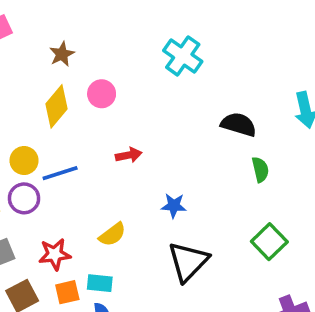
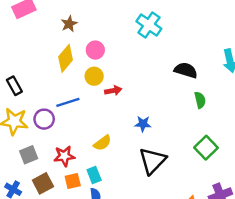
yellow circle: (24, 161) -> (94, 76), moved
cyan rectangle: (100, 283) -> (94, 175), turned 63

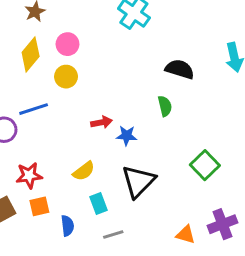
red arrow: (113, 90) -> (101, 122), moved
green semicircle: (200, 100) -> (165, 106), moved
yellow semicircle: (102, 143) -> (84, 171), moved
cyan rectangle: (94, 175) -> (98, 204), moved

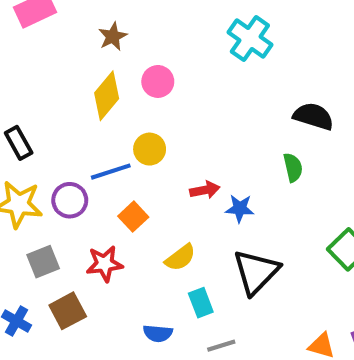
yellow circle: (66, 77) -> (150, 149), moved
orange square: (39, 206) -> (133, 217), moved, turned -30
blue semicircle: (67, 226) -> (158, 333), turned 102

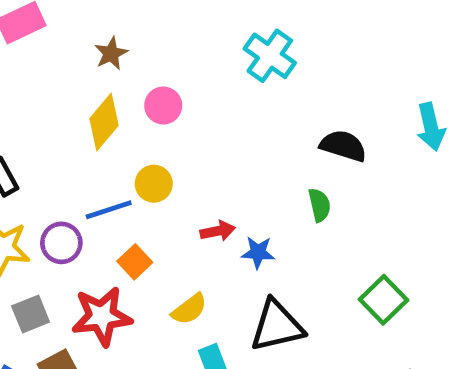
red star: (105, 264) -> (102, 316), size x1.4
black triangle: (256, 272) -> (277, 326), turned 33

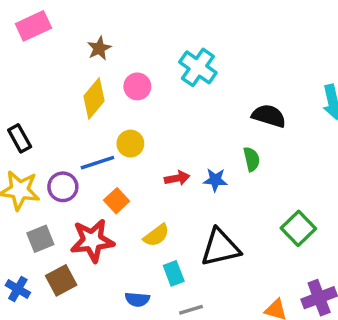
cyan cross: (270, 56) -> (198, 67), moved
blue star: (258, 252) -> (215, 180), moved

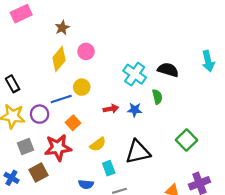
cyan cross: (198, 67) -> (135, 74), moved

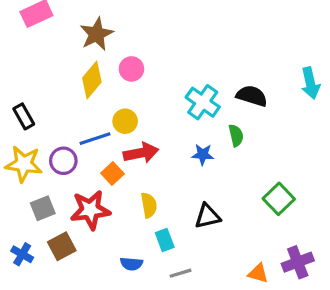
brown star: (62, 28) -> (97, 34), size x1.5
red arrow: (111, 109) -> (141, 153), moved, size x1.5
yellow semicircle: (98, 144) -> (149, 205), turned -63
black triangle: (138, 152) -> (207, 216), size x0.7

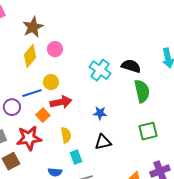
green semicircle: (236, 135) -> (142, 91), moved, size x1.6
blue star: (203, 154) -> (100, 113), moved
green square: (279, 199) -> (148, 131), turned 30

